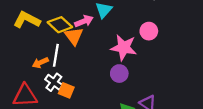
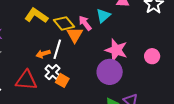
pink arrow: (84, 21) -> (85, 23), turned -112
pink circle: (149, 31) -> (152, 56), moved
purple circle: (119, 74) -> (110, 72), size x1.6

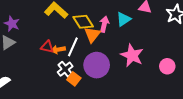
pink arrow: (85, 23) -> (104, 24), turned 42
purple circle: (110, 72) -> (97, 65), moved
red triangle: (26, 80) -> (47, 47), moved, size x0.6

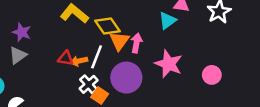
cyan triangle: (124, 19) -> (167, 21), moved
pink arrow: (104, 24) -> (136, 43), moved

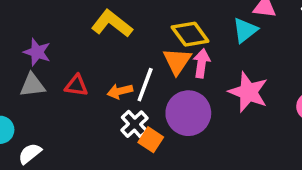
yellow diamond: (108, 26) -> (190, 34), moved
gray triangle: (18, 55) -> (32, 85), turned 30
red triangle: (66, 58) -> (76, 86), moved

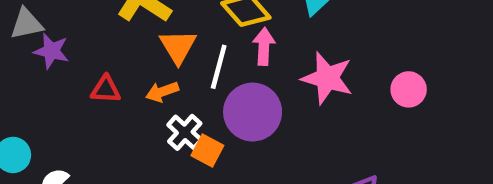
orange triangle: (177, 61) -> (178, 46), moved
gray triangle: (32, 85) -> (27, 24), moved
white line: (145, 85) -> (219, 67), moved

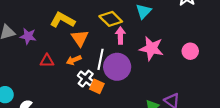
purple star: (51, 51) -> (28, 36), moved
white line: (219, 67) -> (101, 59), moved

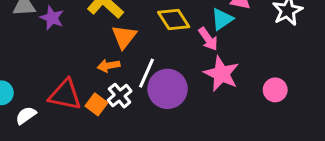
pink arrow: (120, 35) -> (208, 39), moved, turned 133
red triangle: (47, 61) -> (65, 95), moved, size x1.6
orange square: (97, 86) -> (96, 104), moved

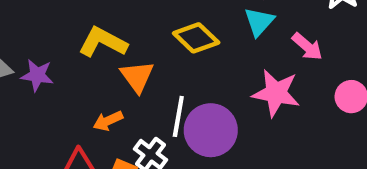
pink arrow: (208, 39) -> (307, 46), moved
orange arrow: (109, 66) -> (108, 121), moved

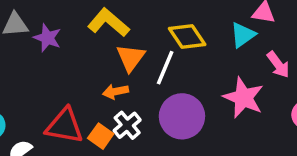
white line: (178, 116) -> (165, 68), moved
orange arrow: (108, 121) -> (115, 91), moved

